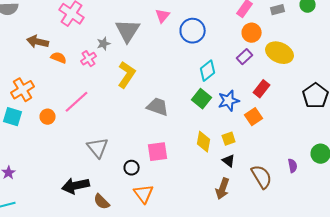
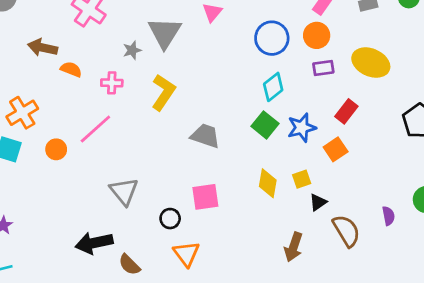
blue circle: (193, 31) -> (272, 38), moved
orange circle: (252, 33) -> (317, 35), moved
purple rectangle: (245, 57) -> (323, 68), turned 35
pink cross: (89, 59) -> (112, 83), moved, turned 35
black triangle: (229, 161) -> (318, 202), moved, turned 48

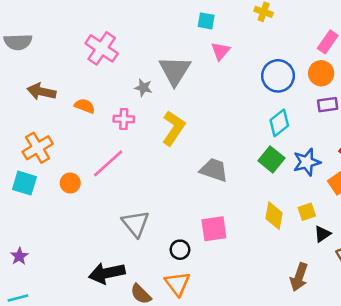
brown arrow: (43, 48) -> (41, 92), moved
gray star: (132, 50) -> (143, 88), turned 30
orange triangle: (186, 254) -> (177, 284), moved

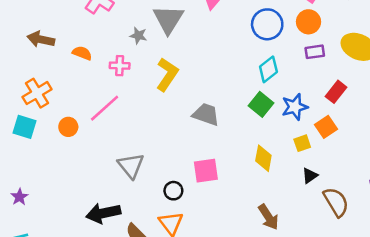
yellow square: (307, 212) -> (302, 143), moved
brown arrow: (299, 277) -> (268, 217), moved, turned -52

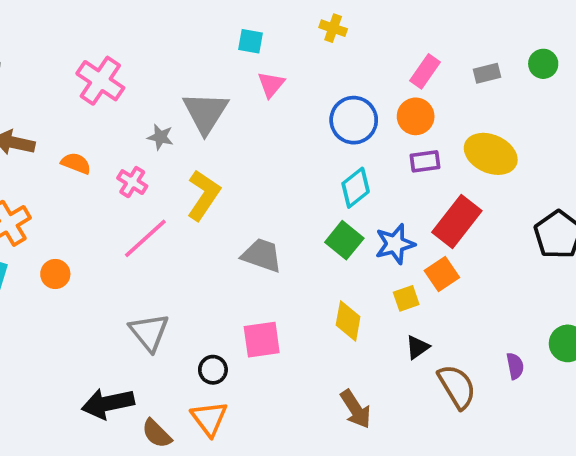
pink cross: (120, 66) -> (132, 182), turned 30
red rectangle: (336, 92) -> (457, 221), size x1.5
pink line: (105, 108) -> (145, 238), moved

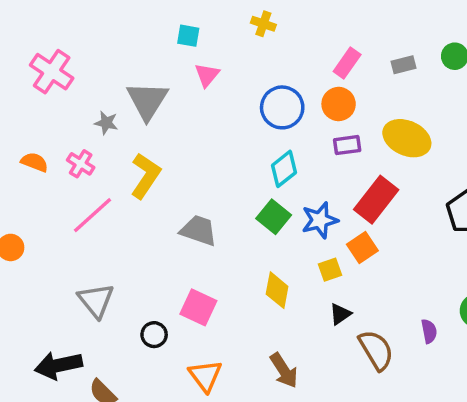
orange semicircle: (76, 163) -> (35, 162), moved
pink square: (262, 340) -> (198, 307), turned 33
orange triangle: (209, 419) -> (205, 376), moved

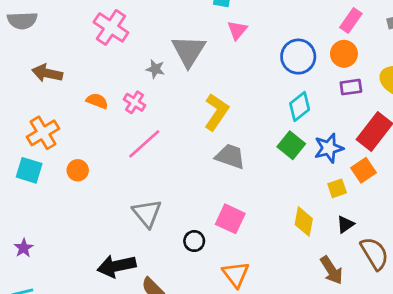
yellow L-shape: (146, 176) -> (216, 112), moved
yellow diamond: (277, 290) -> (304, 222), moved
brown arrow: (284, 370) -> (331, 270), moved

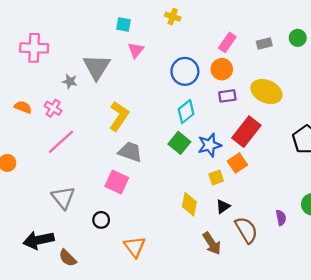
pink cross: (111, 27) -> (34, 48), turned -32
pink square: (230, 219) -> (117, 182), moved

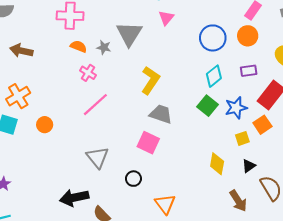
purple rectangle: (227, 96) -> (249, 71), moved
orange semicircle: (23, 107) -> (78, 46), moved

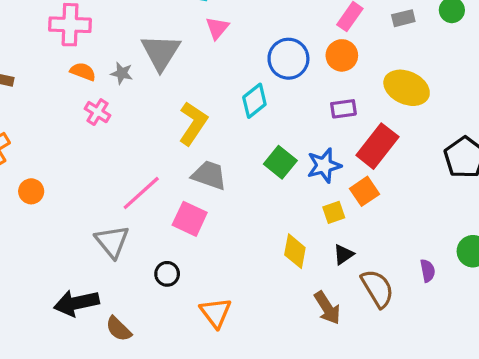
cyan diamond: (214, 76) -> (254, 101), moved
pink line: (95, 105) -> (141, 193), moved

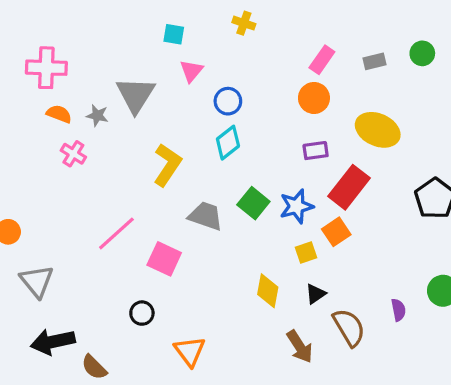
blue circle: (288, 59) -> (228, 101), moved, size x0.7
gray trapezoid: (209, 175) -> (206, 216), moved
gray triangle: (112, 242) -> (37, 281), moved

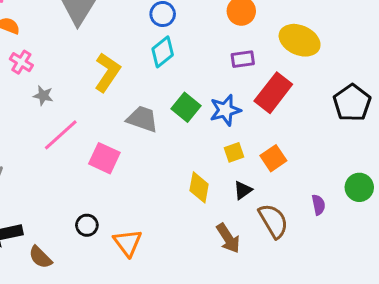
gray star: (97, 116) -> (43, 96), moved
orange square: (336, 232) -> (273, 158), moved
black circle: (142, 313) -> (87, 225), moved

